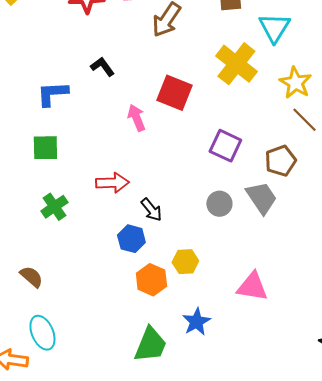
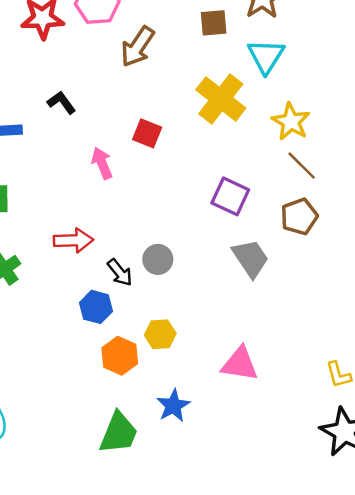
red square: (174, 93) -> (147, 133), size x0.7
purple square: (225, 146) -> (230, 196), moved
brown pentagon: (280, 161) -> (299, 217), moved
gray circle: (219, 204) -> (158, 259), moved

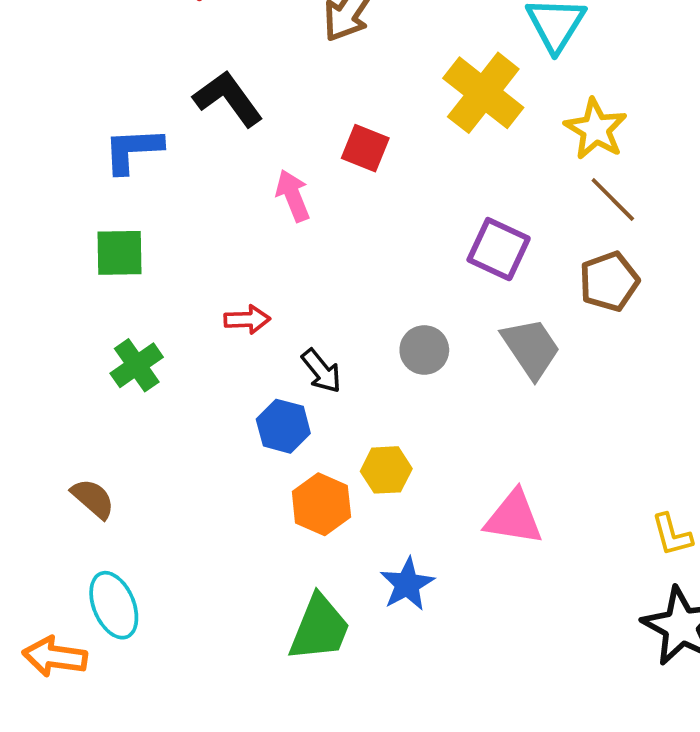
black L-shape: (62, 103) -> (228, 99), size x1.5
red arrow: (73, 240) -> (247, 320), size x0.7
gray circle: (158, 259) -> (424, 350), moved

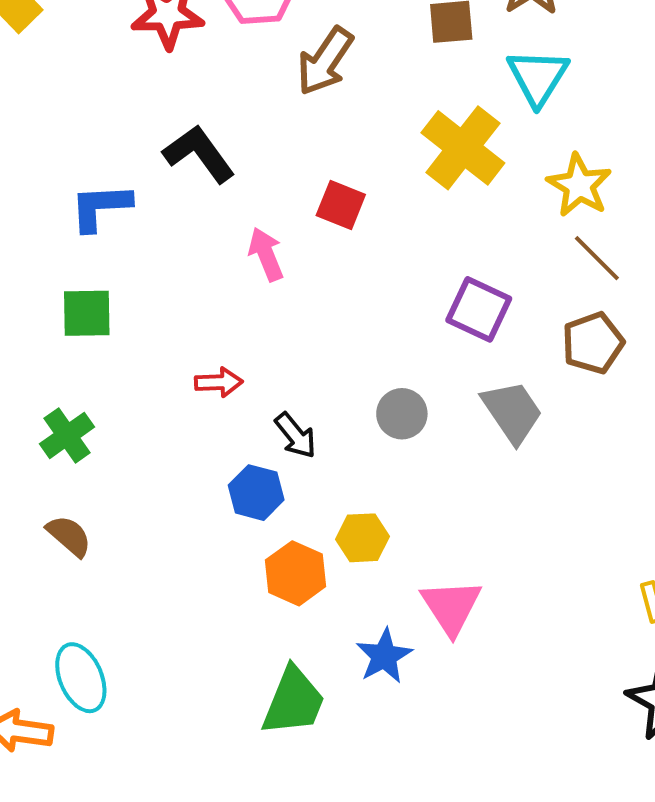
green cross: (137, 365) -> (67, 435), moved
brown semicircle: (93, 499) -> (69, 536), moved
pink triangle: (514, 518) -> (451, 607), moved, turned 48

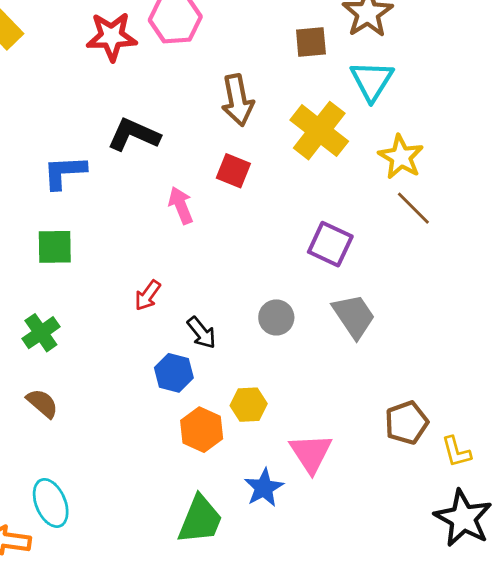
brown arrow: (325, 61) -> (238, 100), moved, turned -45
black L-shape: (199, 154) -> (134, 135), turned -30
brown pentagon: (593, 343) -> (406, 423), moved
red arrow: (219, 382) -> (148, 295), turned 128

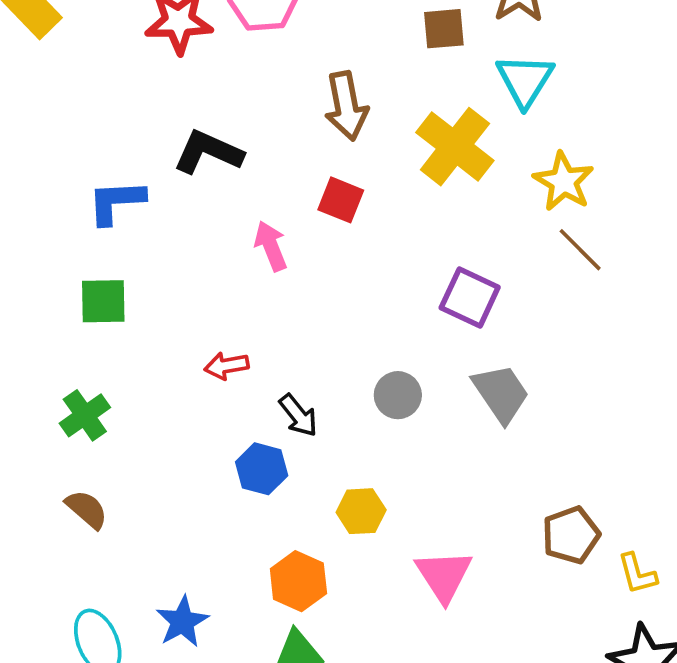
red arrow: (148, 295) -> (227, 366), turned 44
orange hexagon: (202, 430) -> (298, 581), moved
blue star: (264, 488) -> (182, 622), moved

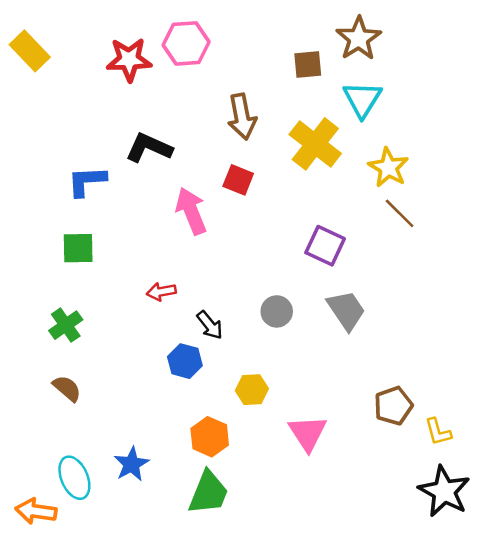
pink arrow: (271, 246) -> (191, 211), size x1.4

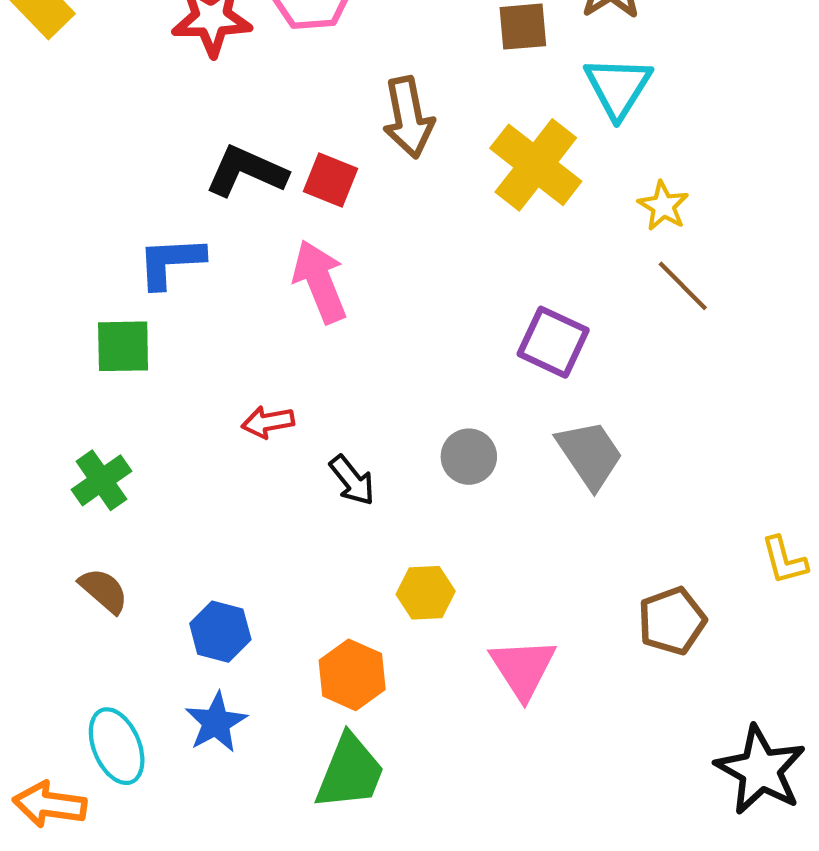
yellow star: (388, 168) -> (663, 206), size x0.7
red square: (238, 180) -> (331, 180), moved
blue L-shape: (87, 181) -> (171, 262), moved
blue hexagon: (185, 361) -> (220, 632), moved
yellow L-shape: (438, 432) -> (784, 560), moved

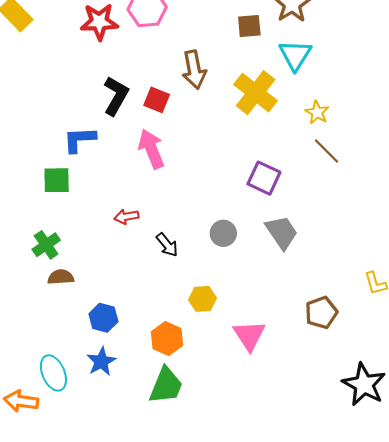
black L-shape: (246, 171) -> (116, 96), turned 96
brown semicircle: (104, 591) -> (61, 277), moved, turned -45

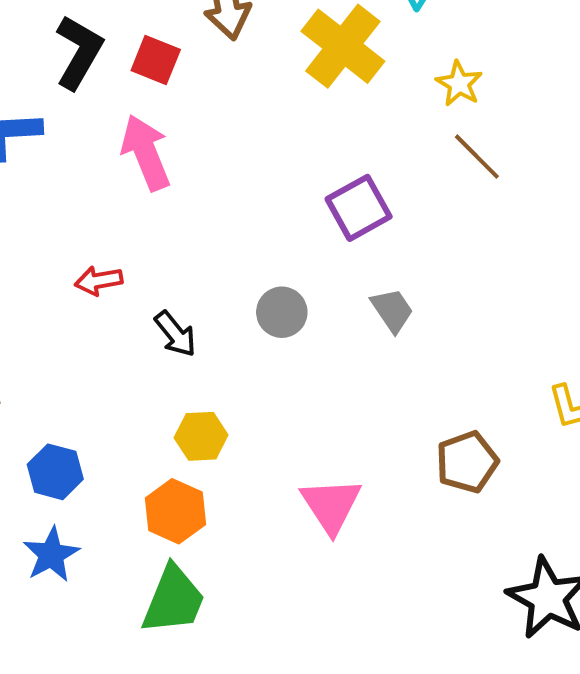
purple square: (264, 178) -> (359, 208), turned 36
gray trapezoid: (282, 232) -> (392, 310), size x0.7
yellow hexagon: (202, 299) -> (201, 436), moved

